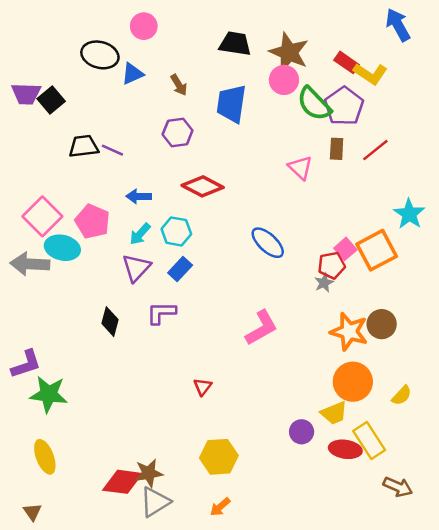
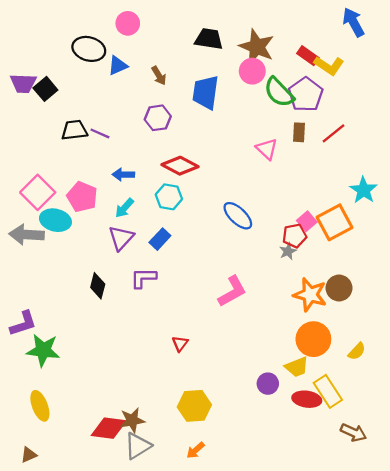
cyan hexagon: (176, 231) -> (169, 197), moved
brown triangle: (32, 512) -> (29, 455), turned 42

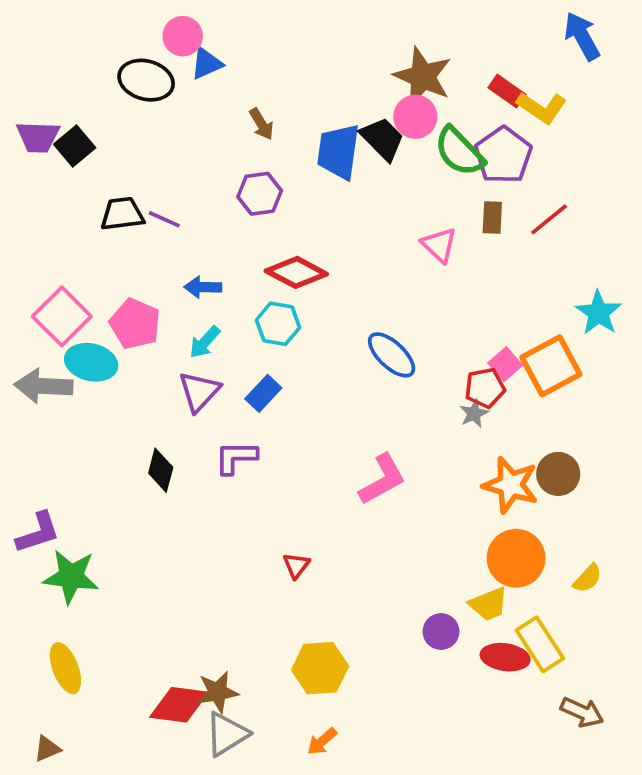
pink circle: (128, 23) -> (183, 36), moved
black trapezoid: (209, 39) -> (382, 139), moved, turned 36
blue triangle: (118, 66) -> (207, 64), moved

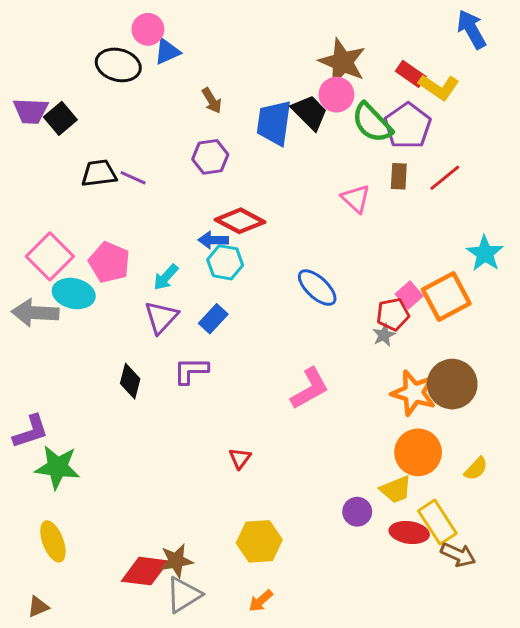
blue arrow: (203, 287) -> (213, 240), moved
brown circle: (558, 474) -> (452, 384), size x1.4
brown arrow: (582, 712) -> (458, 555), moved

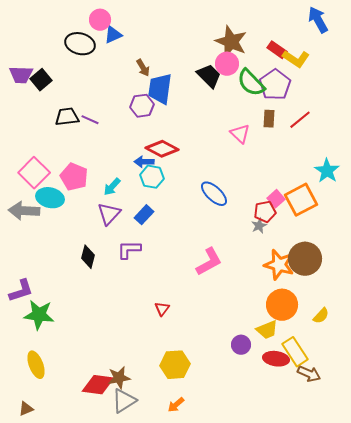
blue trapezoid: (274, 123) -> (160, 89), moved

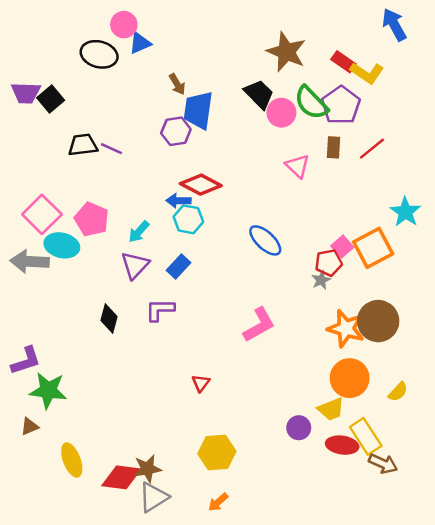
pink circle: (227, 64) -> (281, 113), moved
yellow ellipse: (36, 365) -> (72, 460), moved
brown triangle: (26, 409) -> (30, 426), moved

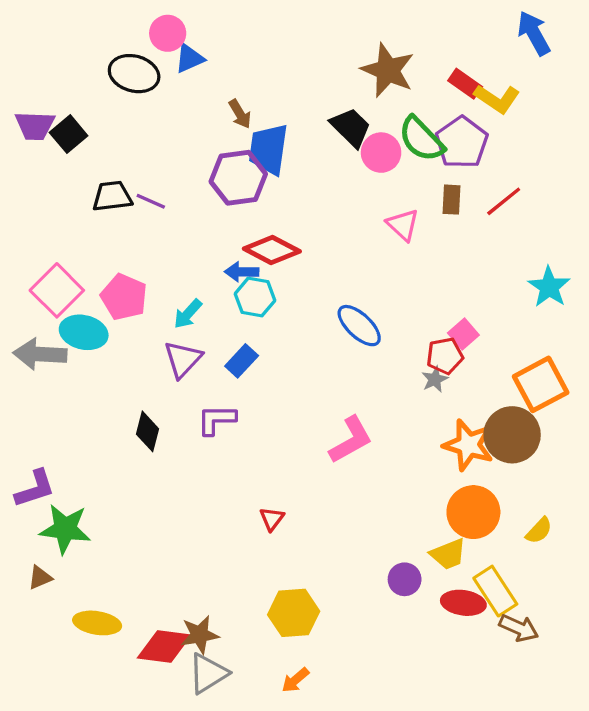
purple hexagon: (176, 131) -> (238, 178), size x1.4
orange square: (373, 248) -> (541, 384), moved
yellow ellipse: (72, 460) -> (97, 623), turned -60

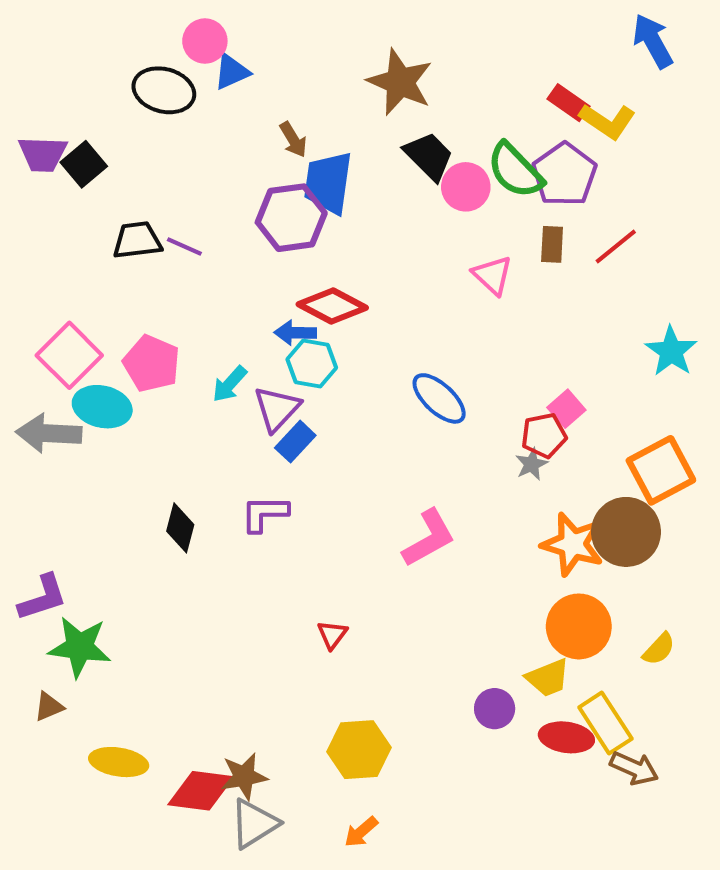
brown star: (388, 70) -> (400, 82), moved
purple triangle: (183, 359) -> (277, 409), moved

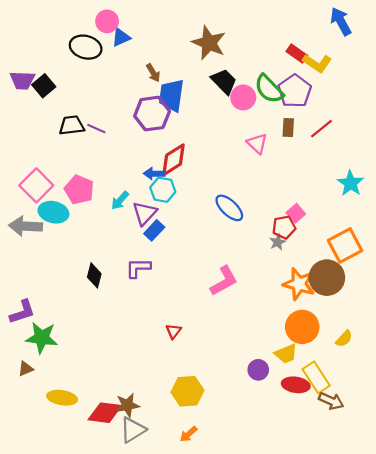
red diamond: (332, 306) -> (174, 160), turned -60

